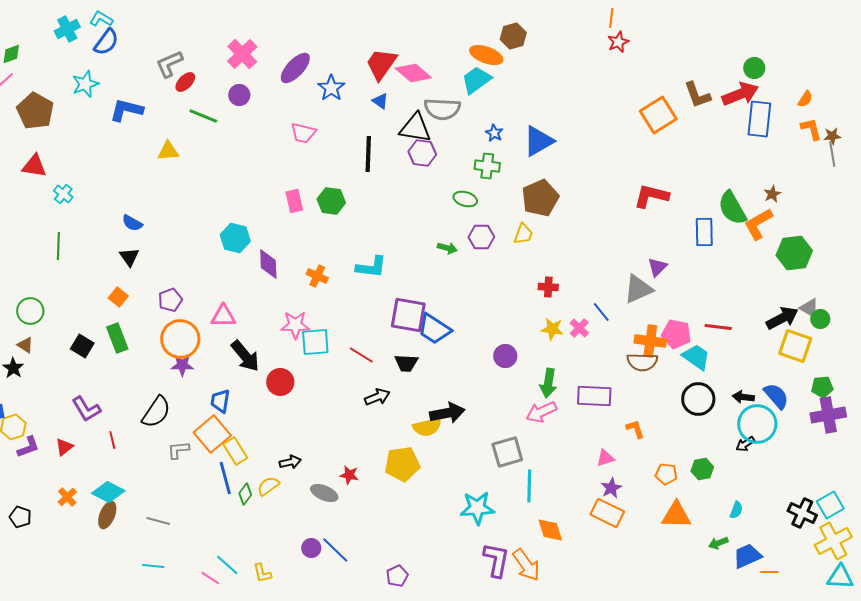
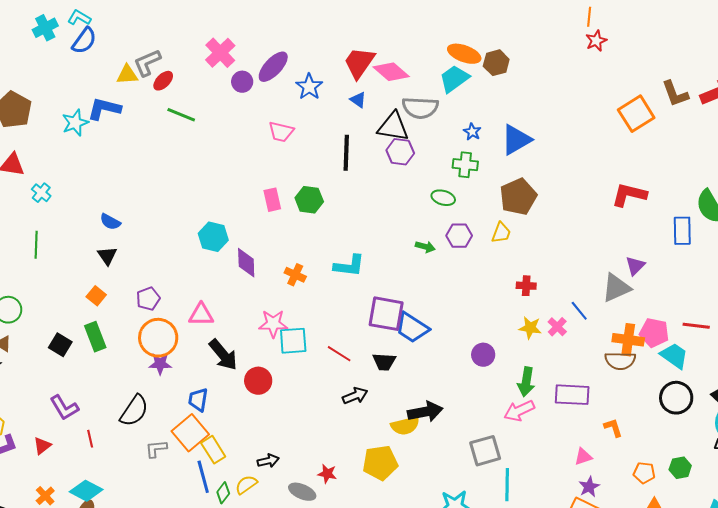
brown hexagon: (513, 36) -> (496, 63), moved
cyan star: (85, 84) -> (75, 123), moved
purple circle: (239, 95) -> (242, 82), moved
yellow triangle: (168, 151) -> (127, 75), moved

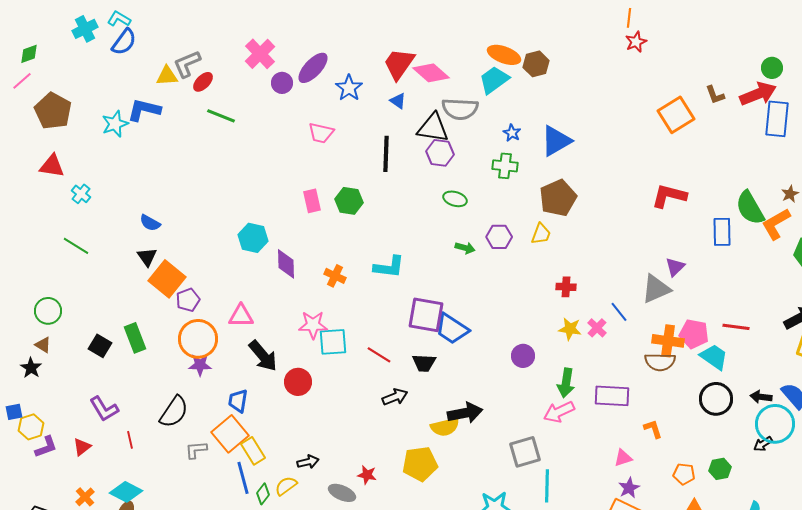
brown L-shape: (675, 94) -> (715, 95), size x0.7
green ellipse: (443, 198) -> (455, 199), moved
green line: (36, 245) -> (76, 246), turned -60
orange square: (96, 296) -> (167, 279), moved, size x1.8

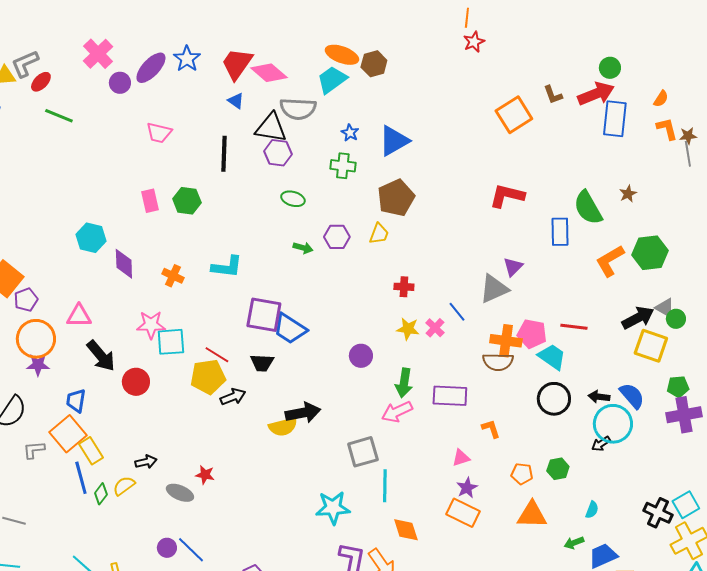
blue star: (349, 88) -> (187, 59), moved
orange L-shape: (776, 224) -> (610, 261), moved
yellow pentagon: (420, 464) -> (208, 377), moved

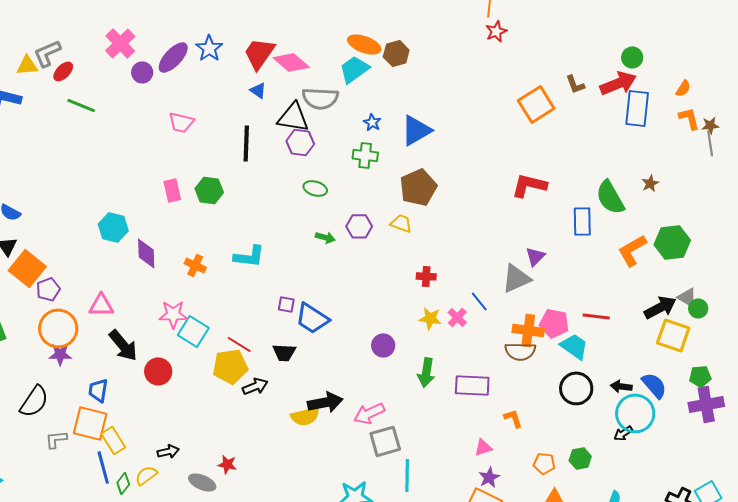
yellow trapezoid: (379, 234) -> (401, 223), turned -90
purple square: (264, 315) -> (286, 304), size x0.5
cyan square: (171, 342) -> (193, 331), turned 36
pink arrow: (397, 412) -> (369, 413), moved
orange square: (68, 434) -> (90, 423), turned -36

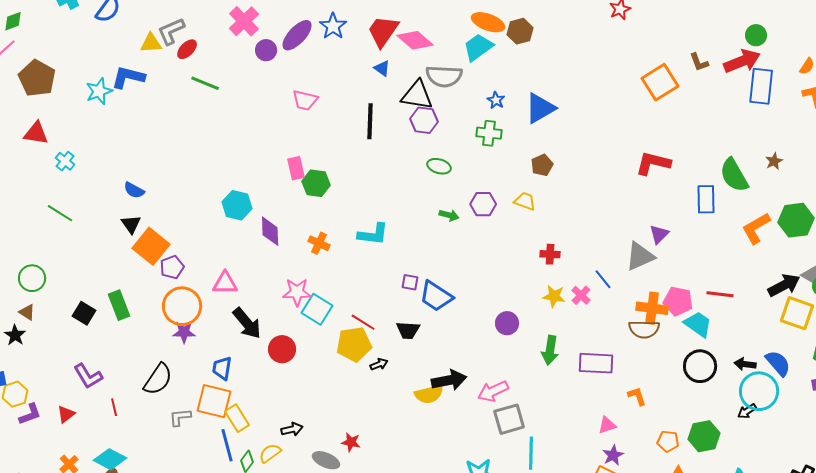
brown pentagon: (418, 187) -> (542, 165), size x0.6
green hexagon: (209, 190) -> (316, 183), moved
black arrow: (255, 386) -> (379, 364), size x0.7
green hexagon: (580, 458) -> (704, 436), size x1.4

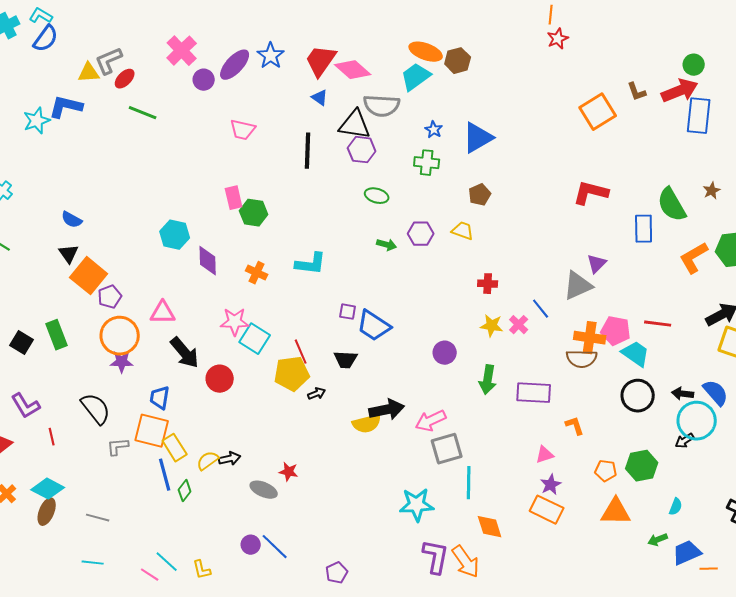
red line: (363, 322) -> (301, 352), turned 35
black semicircle: (158, 379) -> (96, 409), turned -72
yellow semicircle: (270, 453) -> (208, 461), moved

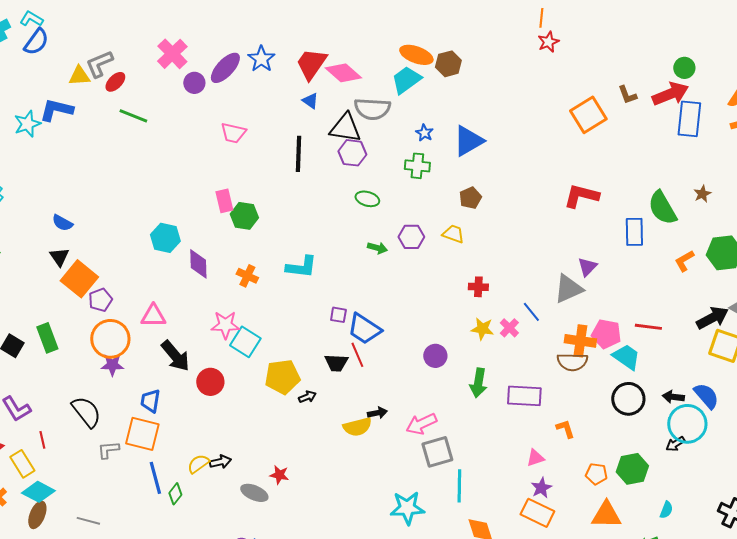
orange L-shape: (694, 258) -> (684, 261), size x0.7
red line: (301, 352) -> (357, 355), moved
black arrow: (387, 410) -> (377, 413), size x0.6
yellow rectangle: (175, 448) -> (22, 464), moved

